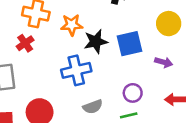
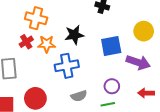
orange star: (72, 25) -> (47, 44), moved
black star: (96, 41) -> (74, 35), moved
purple arrow: (164, 62) -> (138, 62), size x1.6

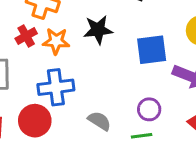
blue cross: (67, 66) -> (56, 87), moved
gray semicircle: (79, 96) -> (99, 121), turned -133

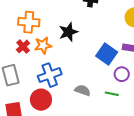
blue square: (152, 50) -> (107, 54), moved, turned -35
purple circle: (149, 109) -> (122, 74), moved
green line: (142, 136) -> (112, 94), turned 32

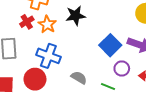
orange star: (43, 45) -> (47, 24), turned 30
blue cross: (50, 75) -> (48, 56), turned 30

